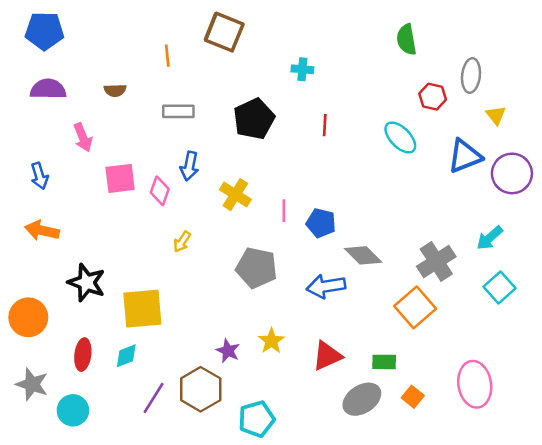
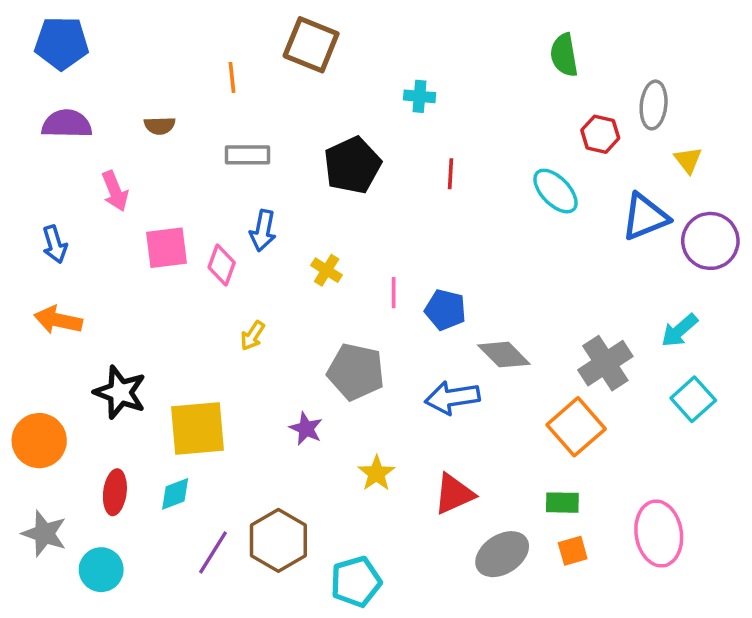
yellow cross: (235, 195) -> (327, 270), size x0.7
purple star: (228, 351) -> (306, 429), moved
green rectangle: (384, 362) -> (562, 503), moved
orange square: (413, 397) -> (573, 551), turned 35

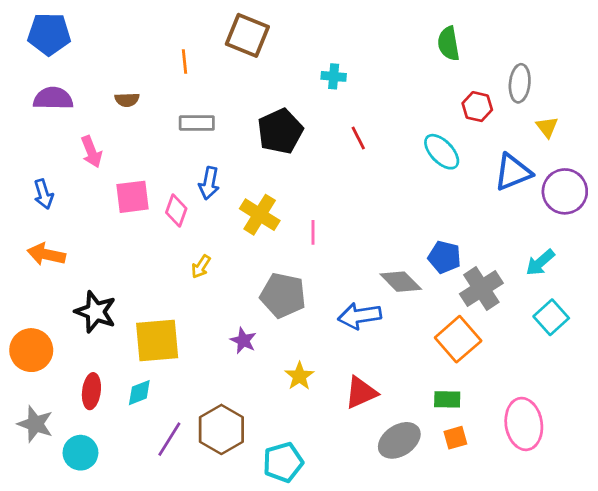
red line: (451, 174) -> (358, 138), turned -30
yellow cross: (327, 270) -> (260, 215), size x1.6
blue pentagon: (445, 310) -> (444, 257), moved

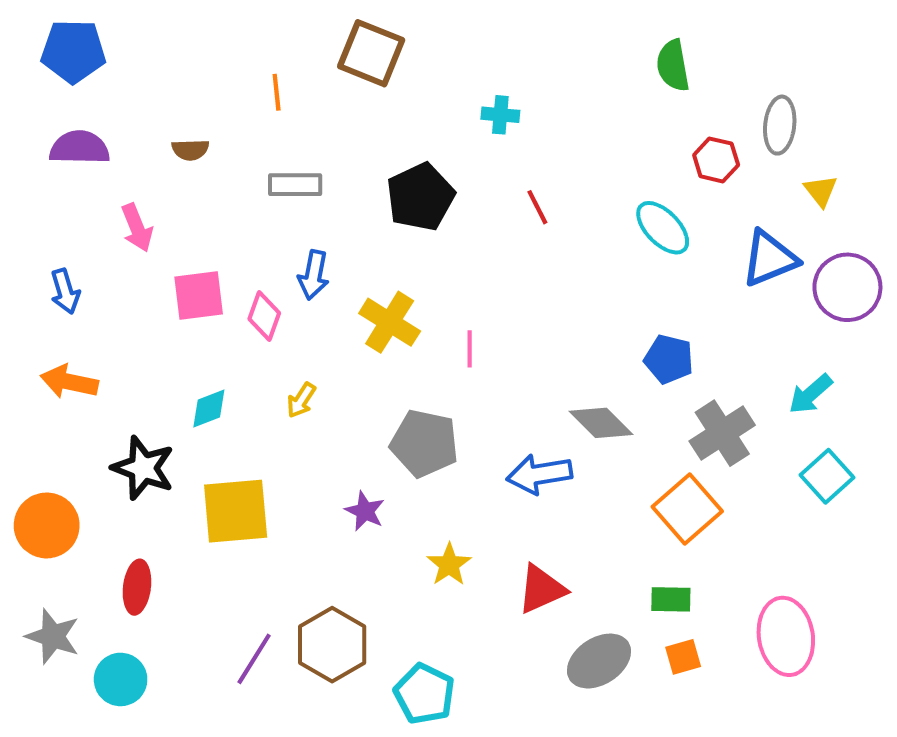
blue pentagon: (444, 257) -> (669, 359), moved
cyan diamond: (139, 393) -> (209, 408), moved
cyan pentagon: (283, 462) -> (424, 694), turned -30

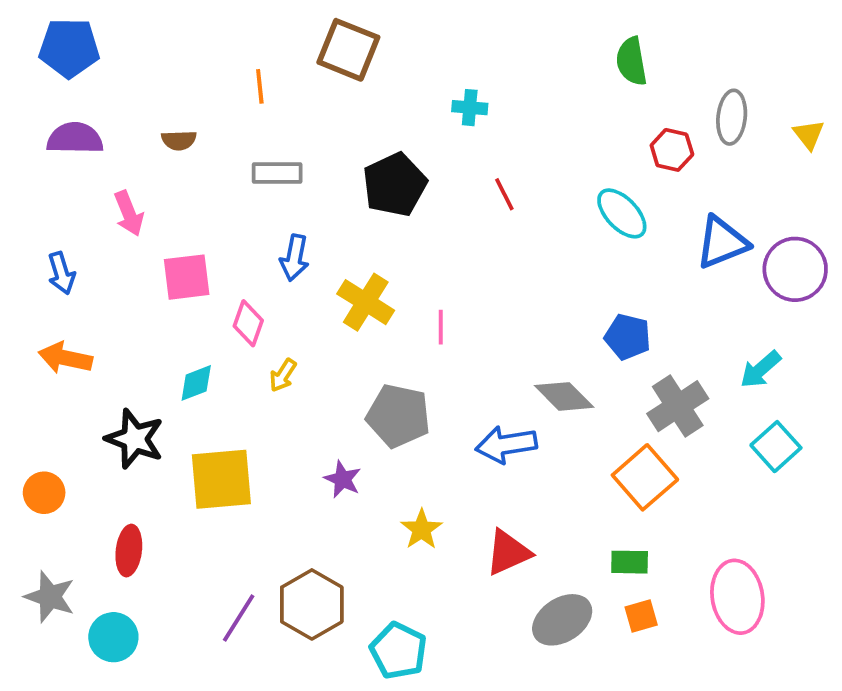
yellow triangle: (821, 191) -> (809, 135), moved
pink diamond: (264, 316) -> (248, 323), moved
orange circle: (47, 525) -> (44, 493), size x0.7

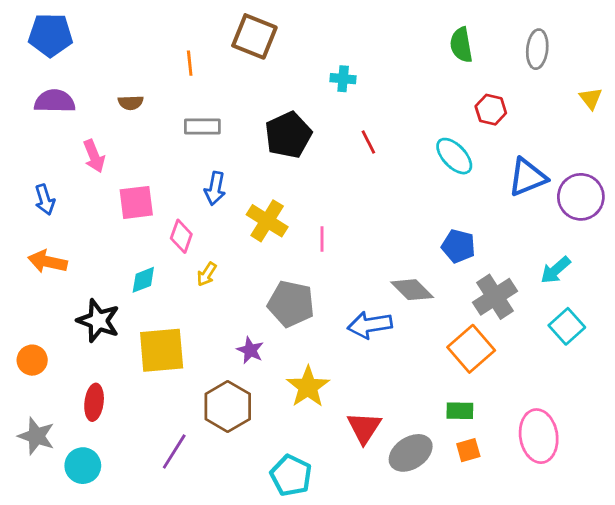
gray ellipse: (732, 117) -> (537, 49), moved
yellow star: (422, 529) -> (308, 387), size x1.4
red triangle: (508, 552) -> (364, 428), moved, turned -33
brown hexagon: (312, 604) -> (228, 406), moved

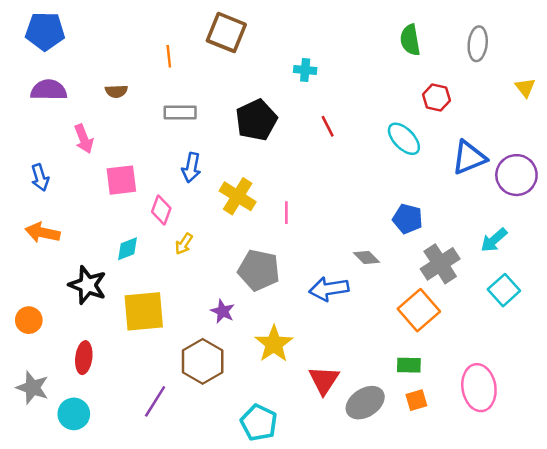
gray diamond: (412, 290) -> (366, 258), size x0.7

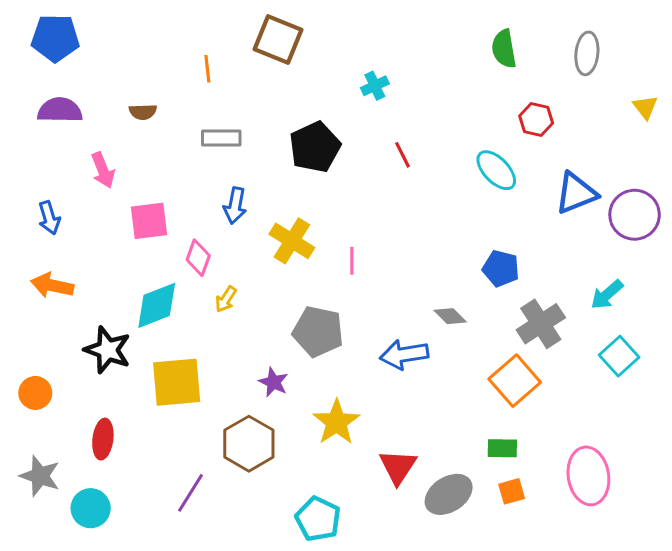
cyan cross: (305, 70) -> (375, 86), turned -30
cyan diamond: (128, 249) -> (157, 305), size x1.6

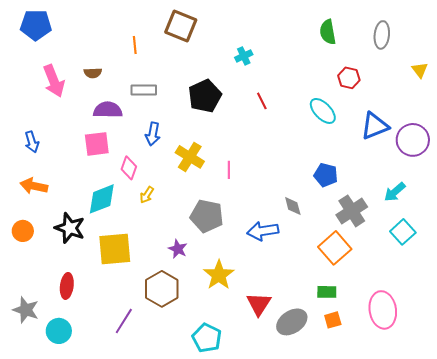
purple semicircle: (60, 110) -> (108, 110), moved
pink arrow: (103, 170) -> (54, 81), moved, size x1.4
gray diamond: (450, 316) -> (293, 206), turned 30
orange circle: (35, 393) -> (23, 231), moved

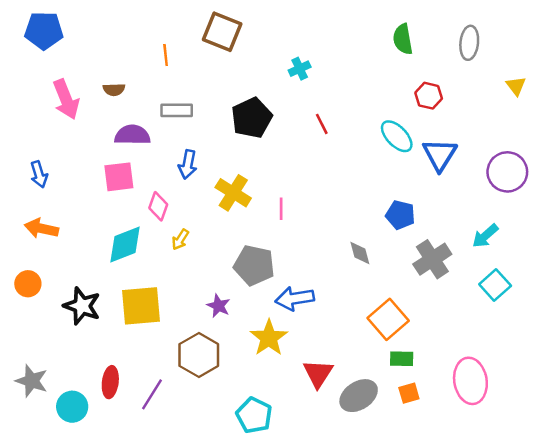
blue triangle: (375, 126) -> (440, 155), moved, turned -36
black star: (70, 228) -> (82, 306), moved
blue arrow: (263, 231) -> (295, 298), moved
orange square: (335, 248) -> (388, 319), moved
red ellipse: (67, 286) -> (110, 382), moved

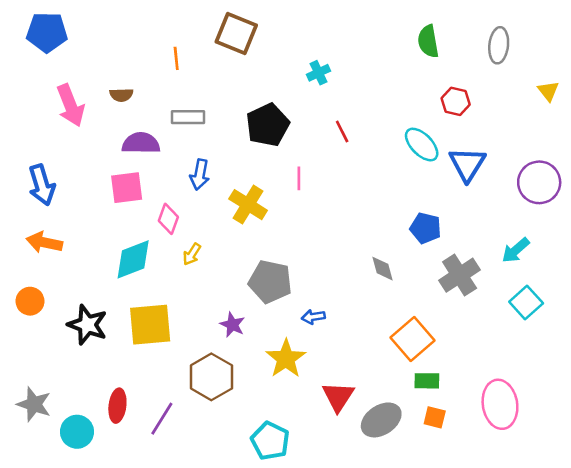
blue arrow: (39, 174) -> (42, 185), size x1.4
pink line: (281, 209) -> (299, 178), moved
blue arrow: (295, 298) -> (313, 317), size x0.6
orange square: (409, 393) -> (435, 417), turned 30

